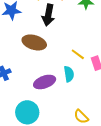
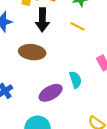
yellow line: (78, 54) -> (77, 26), moved

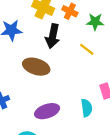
cyan semicircle: (75, 80) -> (87, 108), moved

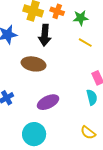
yellow line: (87, 49) -> (85, 43), moved
cyan semicircle: (87, 108) -> (92, 97), moved

